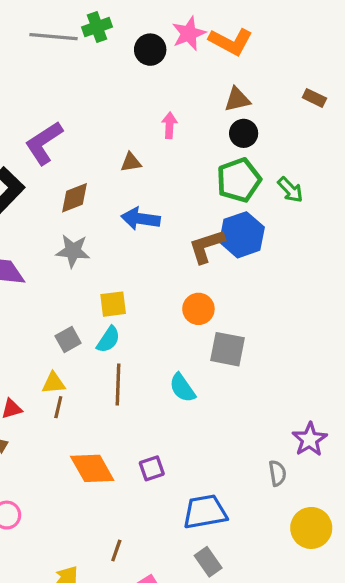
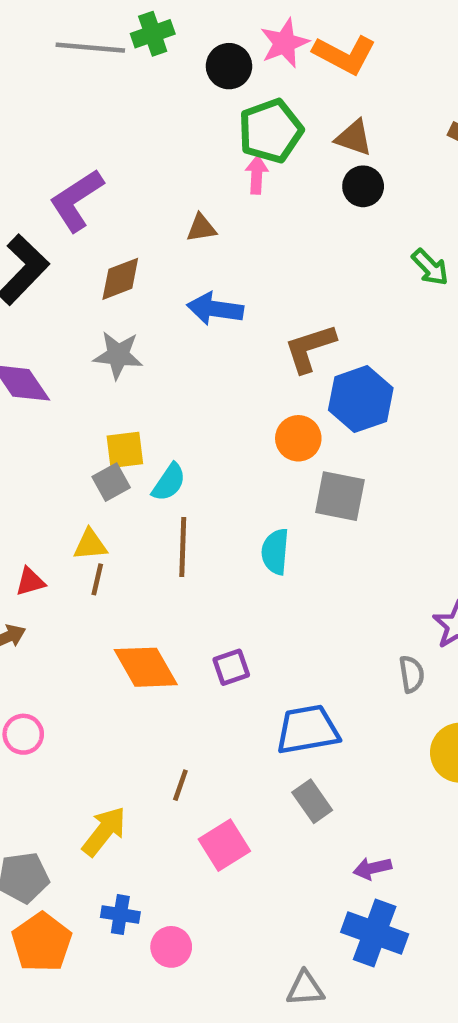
brown triangle: (237, 100) -> (354, 138), turned 32
green pentagon: (239, 180) -> (271, 131), moved
blue hexagon: (242, 235) -> (361, 399), moved
yellow square: (113, 304) -> (125, 450), moved
cyan semicircle: (182, 388) -> (275, 552), turned 40

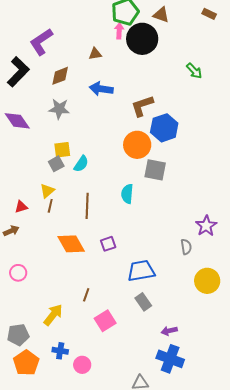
black circle: (363, 186) -> (142, 39), moved, size x1.8
orange circle: (298, 438) -> (137, 145), size x1.4
yellow triangle: (90, 545) -> (47, 191), turned -35
brown line: (183, 547) -> (87, 206), moved

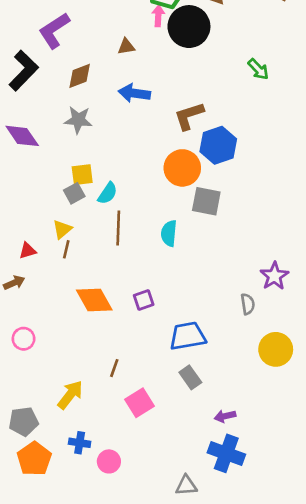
brown line: (87, 206) -> (118, 228), moved

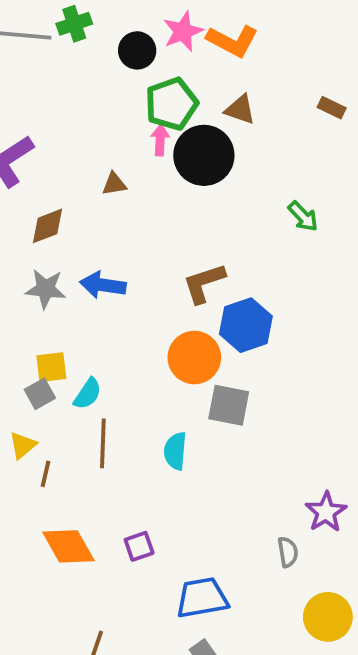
blue arrow: (134, 93) -> (103, 285), moved
brown line: (66, 249) -> (46, 474), moved

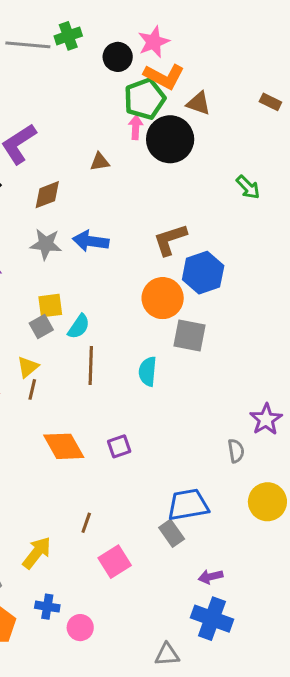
orange L-shape: (232, 41) -> (164, 76), moved
brown line: (46, 474) -> (32, 389), moved
blue trapezoid: (202, 598) -> (188, 505), moved

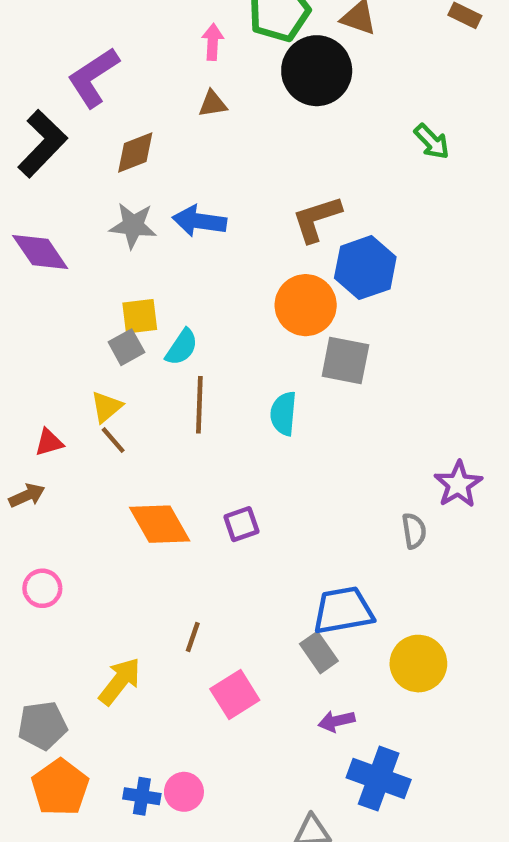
pink arrow: (136, 127) -> (213, 42), moved
brown line: (32, 389) -> (113, 440), turned -54
yellow circle: (267, 502) -> (418, 664), moved
purple arrow: (211, 577) -> (337, 721), moved
blue cross: (47, 607) -> (142, 796), moved

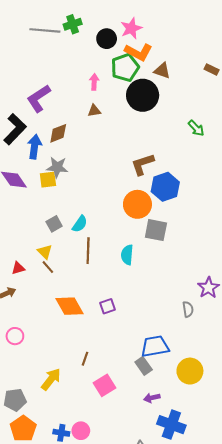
blue arrow: (199, 221) -> (35, 147), moved, turned 90
yellow square: (140, 316) -> (48, 180), moved
yellow triangle: (107, 407) -> (45, 252), turned -35

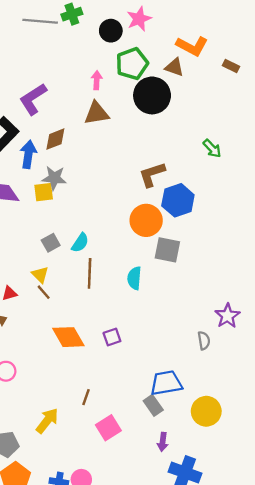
orange L-shape: (138, 52) -> (192, 46), moved
brown triangle: (94, 111) -> (97, 113), size x1.6
green arrow: (196, 128) -> (212, 148), moved
purple arrow: (152, 398) -> (163, 442), turned -70

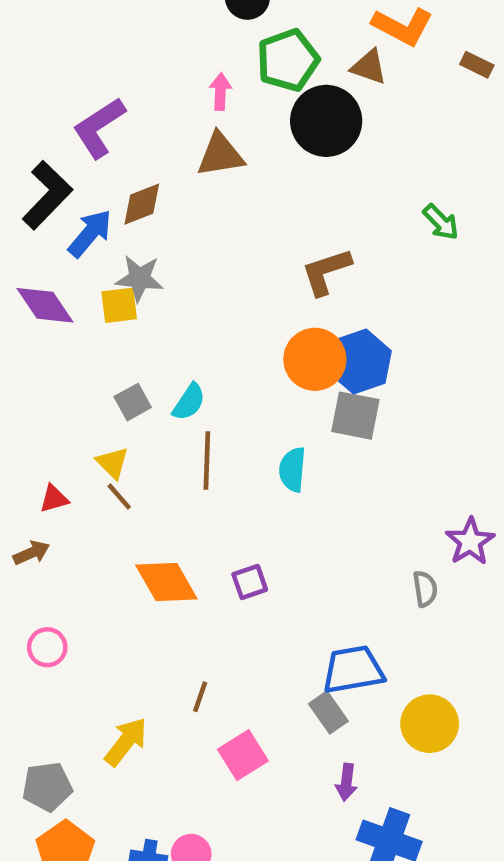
blue arrow: (28, 154) -> (90, 233), turned 32
blue hexagon: (178, 200) -> (360, 362), moved

